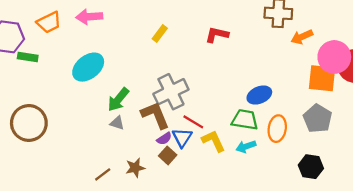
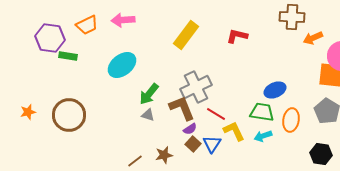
yellow rectangle: (160, 33) -> (186, 35), size x1.8
blue triangle: (182, 138) -> (212, 144), moved

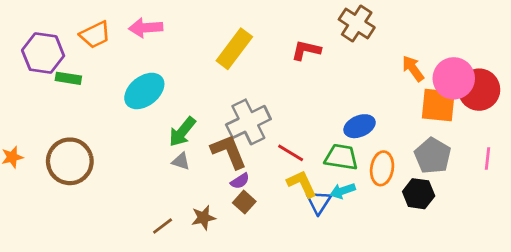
brown cross: (292, 17) -> (357, 23), moved, turned 30
orange arrow: (313, 38) -> (413, 68), moved, turned 78
red line: (216, 114) -> (291, 153), moved
blue triangle: (212, 144) -> (319, 202), moved
black hexagon: (321, 154) -> (419, 194), moved

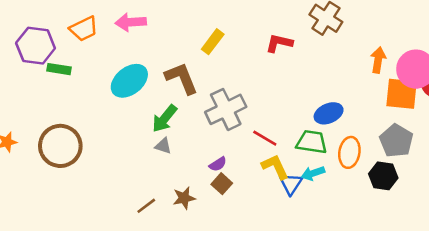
yellow rectangle: (234, 49) -> (213, 42), size x0.7
orange arrow: (413, 68) -> (378, 60), turned 45
brown L-shape: (229, 151) -> (181, 78), moved

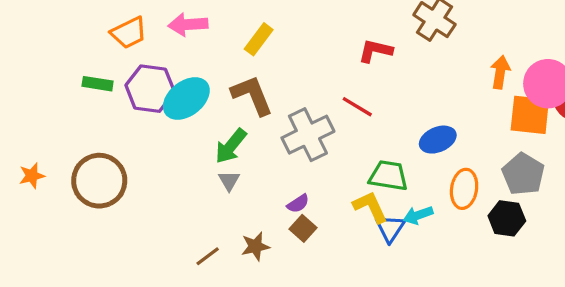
yellow rectangle: (213, 42) -> (259, 39), moved
purple hexagon: (36, 46) -> (150, 89), moved
red line: (265, 138) -> (357, 107), moved
green trapezoid: (312, 142) -> (388, 176), moved
gray triangle: (163, 146) -> (229, 181), turned 42

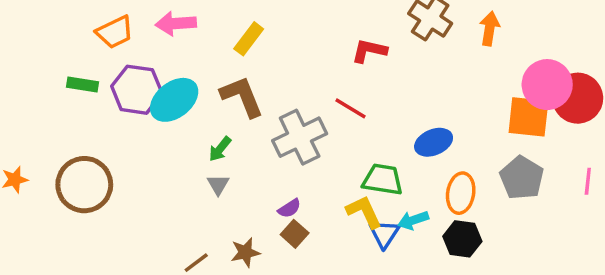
orange arrow: (500, 72) -> (489, 29), moved
green arrow: (231, 146) -> (220, 149), size x0.7
black hexagon: (507, 218) -> (462, 239), moved

